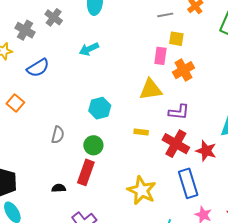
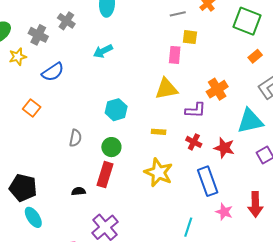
orange cross: (183, 70) -> (217, 89), moved
red cross: (176, 144) -> (194, 142), size x0.6
yellow star: (142, 190) -> (158, 172), moved

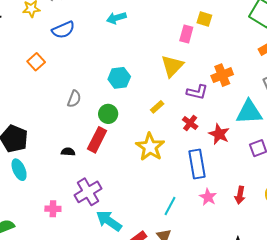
yellow triangle: (166, 89) -> (172, 66), turned -45
yellow rectangle: (159, 132) -> (157, 107), turned -56
red arrow: (255, 204) -> (240, 195), size x0.7

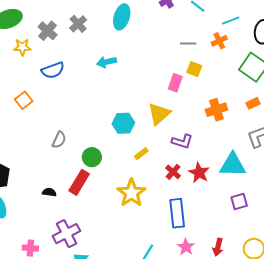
orange cross: (222, 75) -> (216, 110), moved
cyan hexagon: (119, 78) -> (123, 123), moved
red star: (219, 134) -> (199, 173), moved

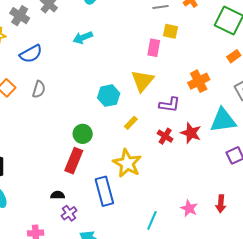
orange cross: (216, 110) -> (199, 81), moved
gray semicircle: (59, 140) -> (39, 89), moved
black semicircle: (49, 192) -> (58, 195), moved
blue rectangle: (177, 213) -> (104, 191), moved
purple cross: (66, 234) -> (69, 213), size x0.6

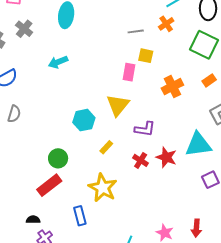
orange cross: (199, 81) -> (172, 87), moved
red rectangle: (74, 161) -> (49, 185), turned 30
blue rectangle: (104, 191) -> (80, 216), size x0.7

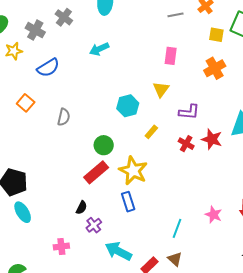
yellow square: (146, 56) -> (216, 35), moved
yellow triangle: (118, 105) -> (161, 89), size x0.7
gray semicircle: (14, 114) -> (64, 117), moved
yellow star: (103, 188) -> (133, 171), moved
black semicircle: (33, 220) -> (81, 208), turned 120

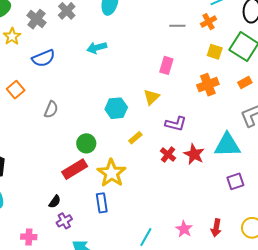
yellow star: (14, 51) -> (12, 36), turned -30

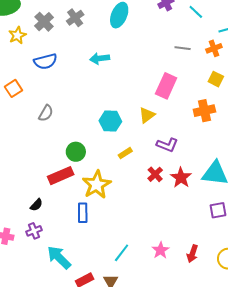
pink rectangle: (166, 65) -> (166, 86), size x1.4
purple cross: (64, 221) -> (34, 231), moved

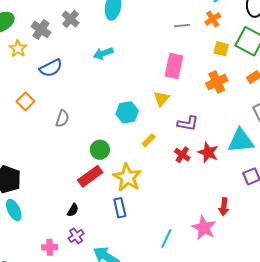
pink star: (161, 250) -> (204, 228), size x1.4
red arrow: (192, 254) -> (224, 207), moved

